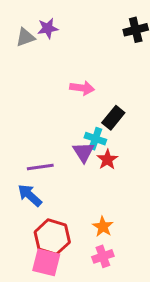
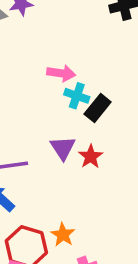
cyan cross: (95, 139) -> (77, 96), moved
orange star: (103, 227) -> (63, 235), moved

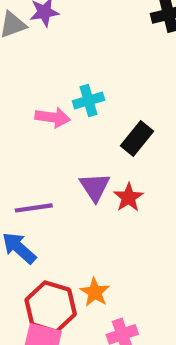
pink arrow: (61, 73) -> (53, 117), moved
cyan cross: (77, 96) -> (89, 101), moved, turned -35

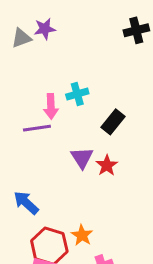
pink arrow: (53, 117) -> (51, 106), turned 80
purple line: (34, 208) -> (37, 128), moved

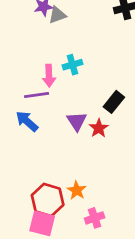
gray triangle: (21, 38) -> (57, 15), moved
black rectangle: (113, 122) -> (114, 102), moved
blue arrow: (26, 203) -> (27, 121), moved

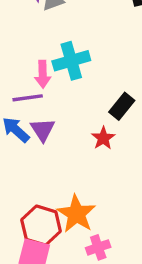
cyan cross: (72, 65) -> (71, 61), size x1.5
purple triangle: (77, 121) -> (43, 130), moved
orange star: (77, 190) -> (76, 214), size x1.6

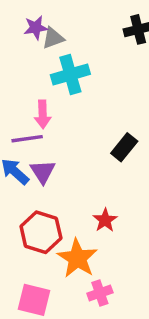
cyan cross: (71, 61) -> (70, 74), moved
red star: (103, 138) -> (105, 220), moved
red hexagon: (41, 226) -> (41, 232), moved

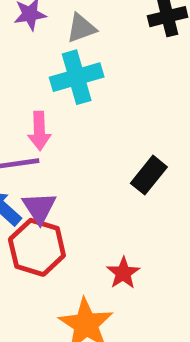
gray triangle: (53, 38) -> (81, 28), moved
red hexagon: (41, 232) -> (37, 247), moved

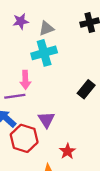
black rectangle: (149, 175) -> (86, 89), moved
purple triangle: (39, 208) -> (46, 120), moved

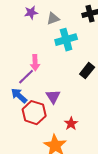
cyan cross: (44, 53) -> (66, 40), moved
purple line: (15, 96) -> (26, 77), turned -36

